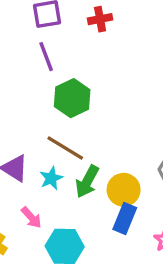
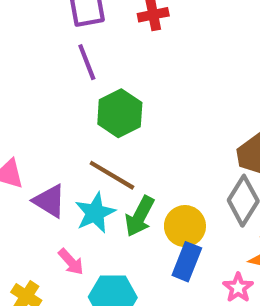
cyan star: (51, 178) -> (95, 213), size x1.4

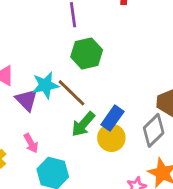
cyan star: (95, 213) -> (45, 85), moved
blue rectangle: (187, 262) -> (112, 118), moved

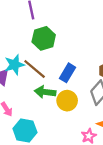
blue rectangle: (112, 118) -> (67, 73), moved
green arrow: (83, 124) -> (45, 92), turned 60

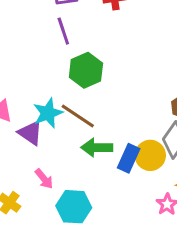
blue rectangle: (67, 73) -> (129, 158), moved
yellow circle: (67, 101) -> (150, 155), moved

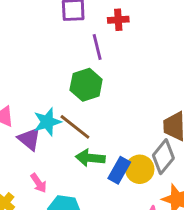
purple line: (63, 31) -> (97, 47), moved

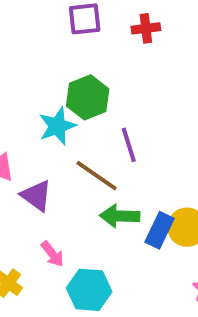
purple line: (97, 47) -> (129, 145), moved
green hexagon: (86, 85) -> (88, 97), moved
cyan star: (47, 122) -> (57, 126), moved

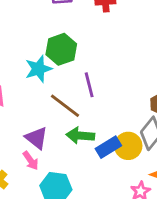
purple triangle: (36, 196) -> (36, 138), moved
blue rectangle: (160, 230) -> (108, 147), turned 30

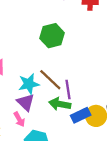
cyan star: (38, 69) -> (29, 84), moved
purple line: (89, 85) -> (68, 89), moved

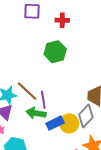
green hexagon: (52, 36) -> (55, 52), moved

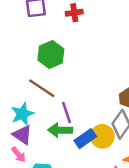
green hexagon: (55, 52) -> (51, 55), moved
brown line: (27, 91) -> (42, 88), moved

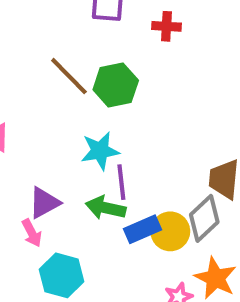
brown line: (42, 88) -> (69, 76), moved
cyan star: (22, 114) -> (100, 151), moved
purple triangle: (22, 135) -> (44, 203), turned 45

